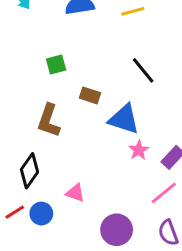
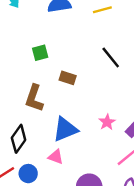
blue triangle: (124, 119) -> (65, 129), moved, turned -40

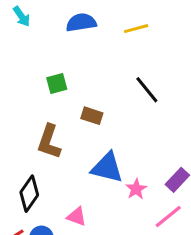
pink star: (107, 122) -> (136, 189), moved
blue triangle: (65, 129) -> (107, 168), moved, turned 36

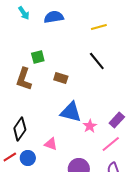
cyan arrow: (22, 16) -> (24, 13), moved
yellow line: (136, 29) -> (99, 27), moved
brown L-shape: (49, 142) -> (24, 79), moved

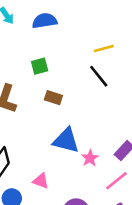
yellow line: (99, 27) -> (104, 48), moved
green square: (38, 57) -> (40, 66), moved

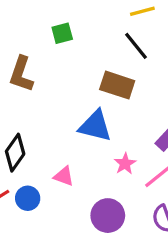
brown rectangle: (53, 98) -> (117, 85), moved, size x1.5
pink star: (90, 158) -> (125, 164), moved

